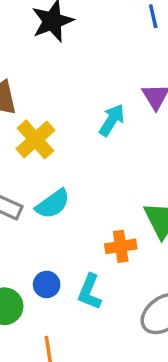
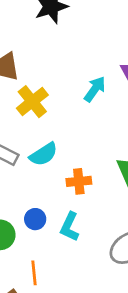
orange cross: (121, 246) -> (79, 181), moved

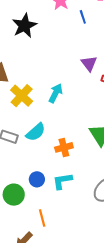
cyan arrow: (95, 89) -> (56, 93), moved
cyan L-shape: (70, 227) -> (62, 181), turned 65

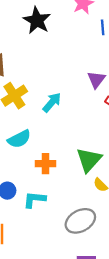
black star: (24, 26) -> (37, 20), turned -30

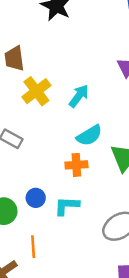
cyan semicircle: (19, 139) -> (89, 135), moved

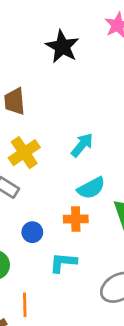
yellow cross: (36, 91) -> (24, 153), moved
blue circle: (36, 198) -> (32, 232), moved

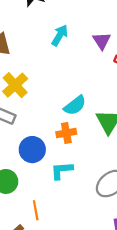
cyan arrow: (82, 145) -> (60, 35), moved
blue circle: (32, 232) -> (32, 150), size x1.5

